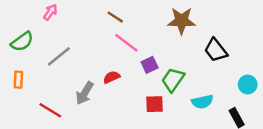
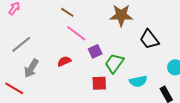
gray arrow: (85, 93) -> (31, 68), moved

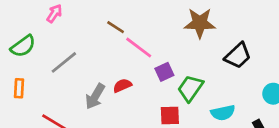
brown line: (67, 12) -> (116, 27), moved
black trapezoid: (149, 39) -> (238, 56), turned -95
gray arrow: (31, 68) -> (95, 96), moved

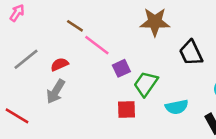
black trapezoid: (238, 56) -> (191, 53), turned 108
red semicircle: (122, 86) -> (60, 64), moved

